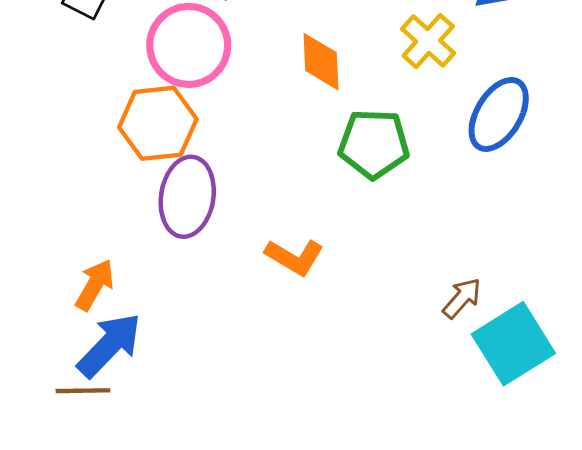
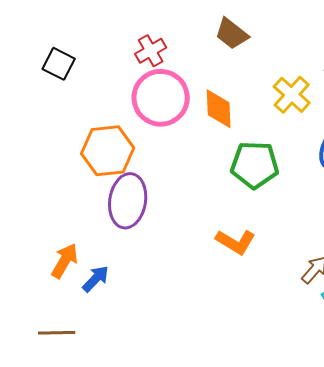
pink circle: (189, 45) -> (161, 98), moved
orange L-shape: (294, 257) -> (236, 242), moved
blue arrow: (109, 345) -> (96, 279), moved, size x0.6

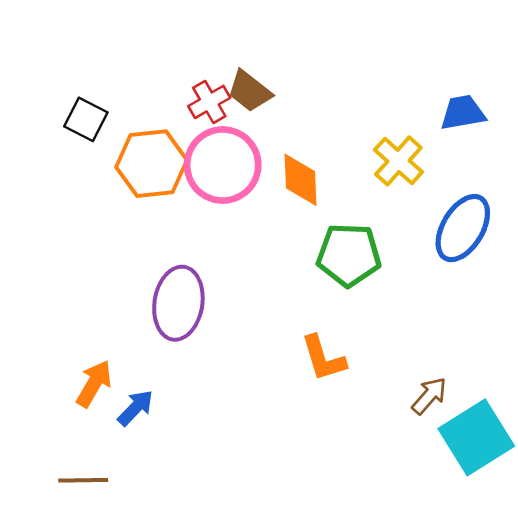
brown trapezoid: (232, 34) -> (250, 91), moved
orange hexagon: (108, 151) -> (152, 164), moved
orange L-shape: (236, 242) -> (323, 358), turned 42

